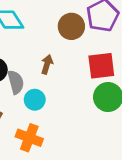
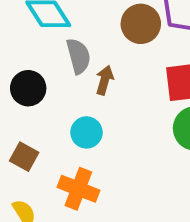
gray semicircle: (16, 82) -> (78, 56), moved

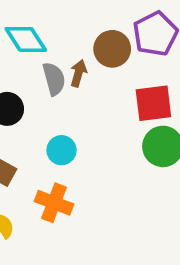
brown arrow: (105, 80) -> (78, 73), moved

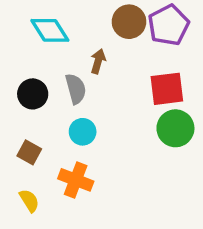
brown circle: (112, 49) -> (129, 22), moved
gray semicircle: (54, 79) -> (76, 89), moved

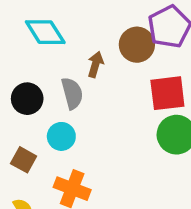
brown circle: (129, 22) -> (137, 45), moved
cyan circle: (83, 132) -> (61, 136), moved

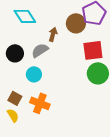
gray semicircle: (72, 93) -> (40, 50), turned -108
brown square: (24, 160) -> (15, 98), moved

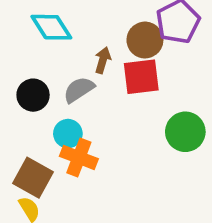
red square: (93, 50) -> (141, 77), moved
brown square: (15, 98) -> (33, 178), size x1.5
orange cross: (40, 103) -> (79, 157), moved

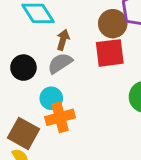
brown arrow: (103, 60) -> (63, 40), moved
orange cross: (79, 157) -> (60, 117), turned -36

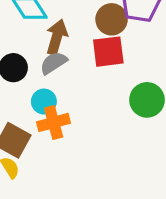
brown arrow: (63, 40) -> (57, 37), size x1.5

